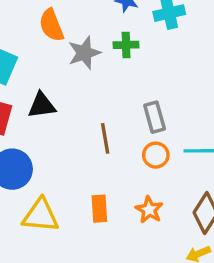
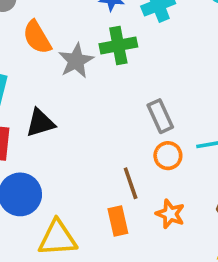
green cross: (126, 45) -> (118, 45), size x1.4
brown line: (105, 138) -> (131, 183), moved

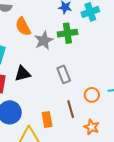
gray rectangle: (160, 116) -> (64, 74), moved
orange rectangle: (118, 221) -> (47, 119), moved

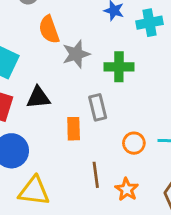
green cross: (67, 33) -> (119, 67), moved
brown line: (71, 109) -> (96, 175), moved
orange rectangle: (47, 119) -> (74, 129), moved

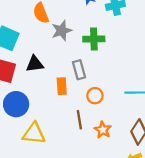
orange circle: (134, 143) -> (95, 96), moved

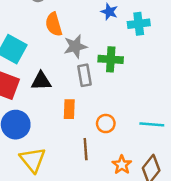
gray rectangle: (79, 70) -> (85, 75), moved
orange star: (103, 130) -> (122, 165), moved
yellow triangle: (34, 133) -> (33, 160), turned 40

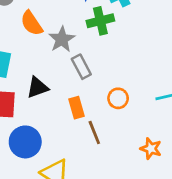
green cross: (111, 59) -> (100, 21), moved
orange circle: (106, 124) -> (118, 98), moved
brown line: (86, 149) -> (94, 133), moved

